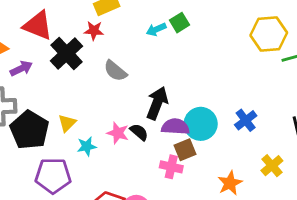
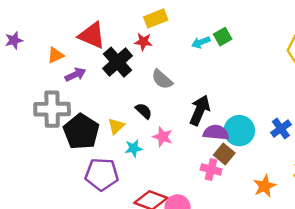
black semicircle: (139, 132) -> (144, 111), moved
brown square: (185, 150) -> (224, 154), turned -30

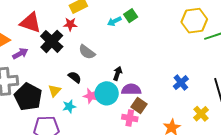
black arrow: (200, 110) -> (118, 73), size x0.6
cyan circle: (239, 131) -> (107, 93), moved

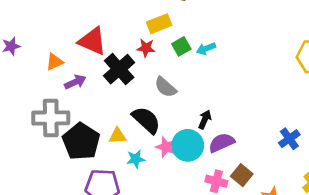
green square: (131, 16) -> (181, 46), moved
black semicircle: (75, 77) -> (146, 120), size x1.6
purple semicircle: (131, 89) -> (222, 143), turned -30
yellow triangle: (55, 91) -> (118, 136), turned 40
brown square: (139, 105) -> (242, 175), moved

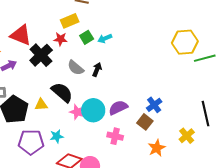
black arrow: (205, 119) -> (97, 69), moved
blue cross: (289, 139) -> (154, 105), moved
cyan star: (136, 159) -> (57, 136), moved
brown square: (242, 175) -> (145, 122), moved

